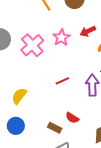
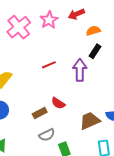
brown rectangle: (55, 128) -> (40, 113), turned -56

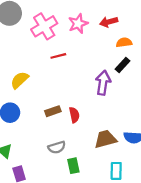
red line: (49, 65) -> (58, 56), moved
red semicircle: (58, 103) -> (74, 115), turned -144
brown rectangle: (40, 113) -> (53, 111), moved

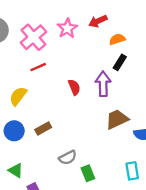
red line: (58, 56) -> (38, 67), moved
brown rectangle: (53, 111) -> (43, 129), moved
red semicircle: (74, 115) -> (74, 87), moved
brown trapezoid: (105, 139) -> (117, 119), moved

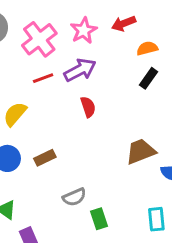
purple arrow: (103, 84) -> (80, 70), moved, turned 60

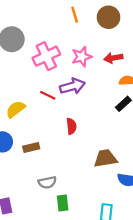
red line: (43, 78) -> (48, 95), moved, turned 35
red semicircle: (88, 107) -> (71, 126), moved

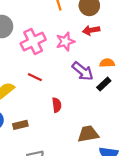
red arrow: (113, 58) -> (91, 30), moved
purple arrow: (72, 86) -> (83, 71), moved, turned 55

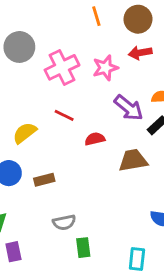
red semicircle: (57, 105) -> (95, 139), moved, turned -96
brown trapezoid: (88, 134) -> (133, 160), moved

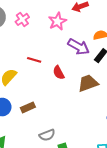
pink cross: (62, 67) -> (22, 19), moved, size x0.6
red semicircle: (95, 139) -> (59, 73), turned -96

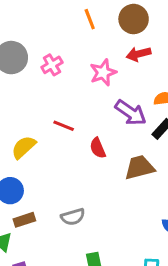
brown rectangle: (28, 107) -> (24, 220), moved
gray semicircle: (47, 135) -> (73, 217), moved

